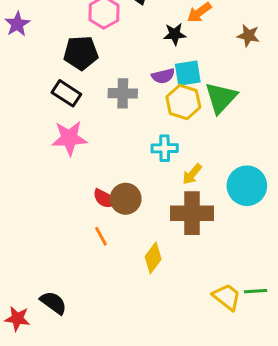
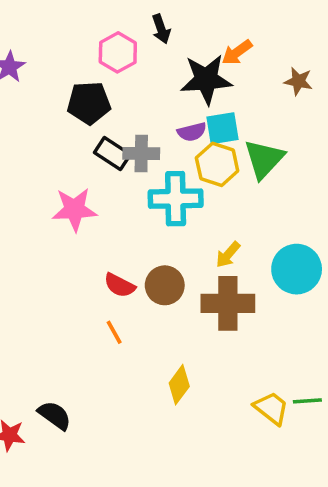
black star: (175, 34) -> (206, 79), size x1.8
black rectangle: (66, 93) -> (112, 153), moved
cyan cross: (165, 148) -> (176, 199), moved, size x1.6
brown circle: (126, 199) -> (165, 285), moved
yellow diamond: (153, 258) -> (179, 385), moved

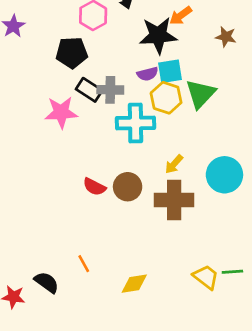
pink star: (74, 209) -> (61, 112), moved
orange line: (114, 332) -> (84, 264), moved
yellow diamond: (179, 385) -> (134, 284), moved, turned 44

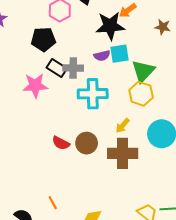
yellow hexagon: (166, 98) -> (141, 94), moved

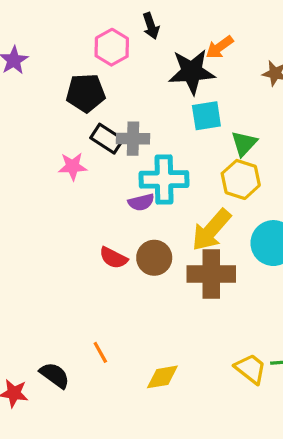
purple semicircle: (102, 56) -> (141, 202), moved
green triangle: (143, 71) -> (244, 144), size x0.7
pink star: (35, 85) -> (73, 166), size x0.7
yellow arrow: (123, 126) -> (211, 230), size x1.8

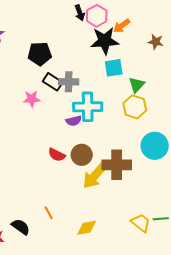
pink hexagon: (112, 47) -> (97, 16), moved
yellow arrow: (211, 230) -> (95, 176), moved

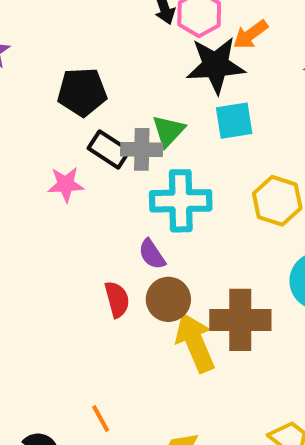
green triangle: (137, 85) -> (168, 131), moved
purple semicircle: (74, 121) -> (152, 254), moved, turned 70
red semicircle: (57, 155) -> (117, 299), turned -132
yellow arrow: (95, 176) -> (195, 342), turned 116

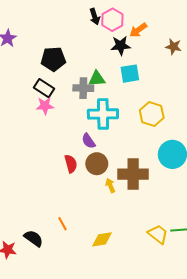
black star: (216, 65) -> (121, 46), size x0.7
green triangle: (168, 131) -> (97, 79), turned 42
black rectangle: (109, 149) -> (44, 88), moved
yellow arrow: (195, 342) -> (110, 185), size x0.5

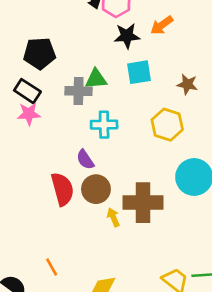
orange arrow: (138, 30) -> (162, 25), moved
brown star: (173, 47) -> (187, 84), moved
cyan cross: (103, 114) -> (104, 125), size x0.7
red semicircle: (71, 164) -> (62, 189), size x1.4

